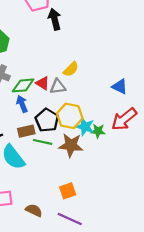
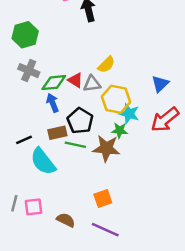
blue triangle: (120, 87) -> (160, 84), turned 49
yellow hexagon: (70, 116) -> (116, 99), moved
cyan star: (85, 127) -> (129, 114), moved
green star: (98, 131) -> (120, 130), moved

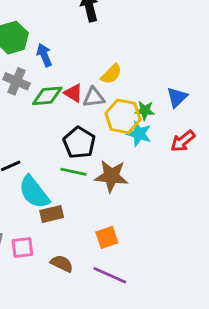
blue arrow: (53, 103) -> (44, 55), moved
red arrow: (165, 120) -> (183, 141), size x0.7
green star: (120, 130) -> (145, 110), moved
brown rectangle: (57, 133) -> (52, 214), moved

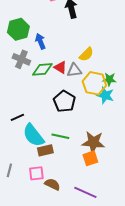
green line: (73, 172) -> (60, 136), moved
brown star: (111, 176) -> (93, 142), moved
orange square: (107, 237) -> (90, 158), moved
pink square: (22, 248) -> (36, 173), moved

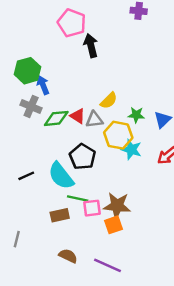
blue arrow: (40, 41) -> (43, 85), moved
green star: (109, 79) -> (136, 115), moved
cyan semicircle: (33, 135) -> (61, 176), moved
pink square: (36, 173) -> (92, 208), moved

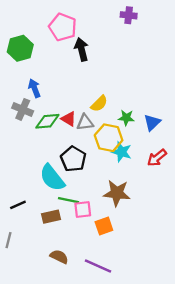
green hexagon: (27, 71) -> (20, 48), moved
black line: (26, 176) -> (18, 205), moved
brown star: (117, 206) -> (117, 193), moved

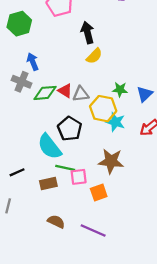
black arrow: (82, 49) -> (88, 33), moved
yellow semicircle: (99, 104) -> (94, 56), moved

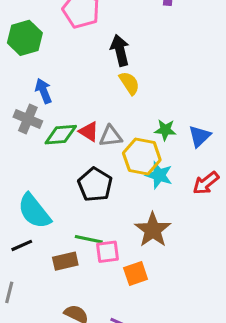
yellow semicircle: (94, 56) -> (129, 83), turned -78
cyan semicircle: (49, 147) -> (34, 211), moved
brown star: (111, 161) -> (153, 230), turned 30

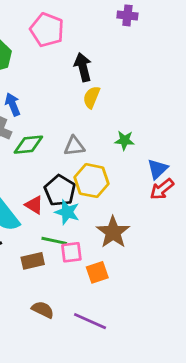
yellow semicircle: (129, 83) -> (92, 97), turned -125
red triangle: (89, 132) -> (34, 205), moved
blue triangle: (200, 136) -> (158, 169), moved
yellow hexagon: (142, 156) -> (92, 181), moved
cyan star: (159, 175) -> (67, 212), moved

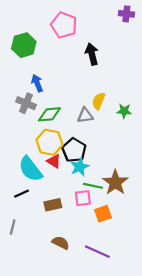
yellow semicircle: (92, 97) -> (99, 101), moved
yellow hexagon: (92, 181) -> (49, 142), moved
cyan star: (67, 212) -> (80, 167), turned 30
green line: (54, 241) -> (93, 186), moved

